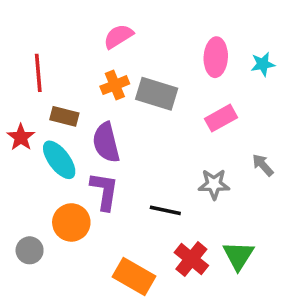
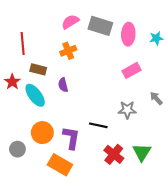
gray rectangle: (157, 94) -> (100, 26), moved
purple semicircle: (106, 142) -> (63, 85), size x0.6
purple L-shape: (104, 191) -> (71, 138), moved
orange rectangle: (134, 276) -> (60, 165), moved

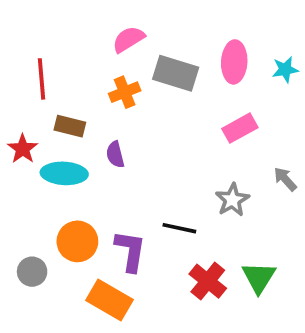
gray rectangle: (100, 26) -> (176, 73), moved
cyan ellipse: (35, 95) -> (64, 173), turned -50
gray star: (127, 110) -> (232, 200), turned -30

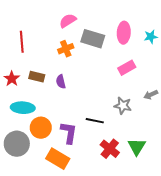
brown rectangle: (70, 126) -> (37, 77), moved
cyan ellipse: (64, 173) -> (23, 108), moved
gray arrow: (285, 179) -> (151, 95), turned -72
gray star: (232, 200) -> (123, 106), turned -30
gray circle: (32, 272) -> (17, 144), size x1.6

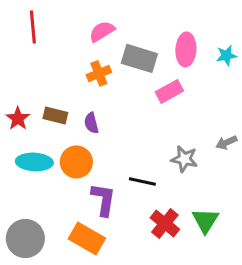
red line: (22, 42) -> (33, 27), moved
pink rectangle: (127, 68) -> (169, 91), moved
orange circle: (41, 128) -> (76, 162), moved
gray circle: (17, 144) -> (25, 239), moved

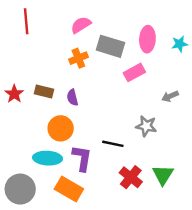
gray arrow: (226, 142) -> (170, 96), moved
cyan ellipse: (34, 162) -> (48, 158), moved

